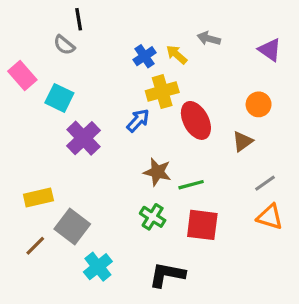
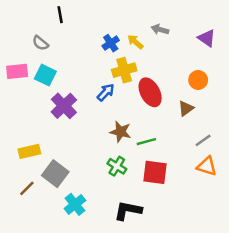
gray semicircle: (64, 45) -> (40, 43), moved
pink rectangle: (22, 75) -> (17, 71), moved, turned -55

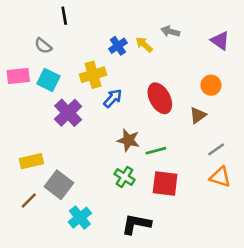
yellow cross: (124, 70) -> (93, 75), moved

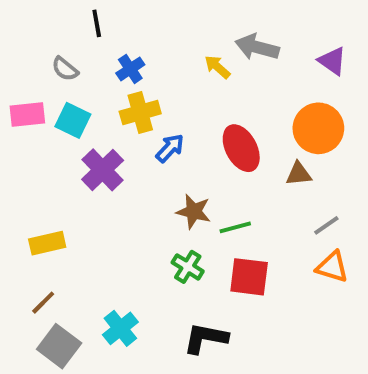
gray arrow: (170, 31) -> (257, 47), size x1.5
blue cross: (118, 46) -> (130, 69), moved
orange circle: (211, 85) -> (318, 128), size x1.6
brown triangle: (198, 115) -> (299, 174), turned 30
gray square: (59, 185) -> (59, 346), moved

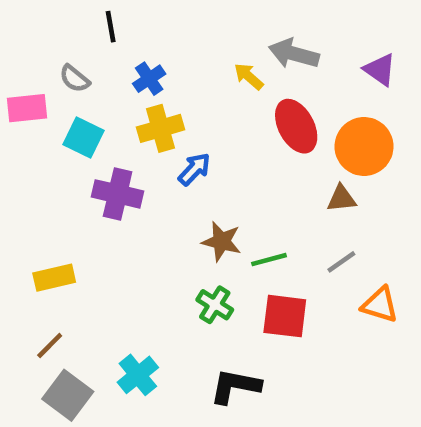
pink rectangle: (27, 114) -> (27, 108), moved
red ellipse: (241, 148) -> (296, 126), moved
purple cross: (103, 170) -> (118, 194), turned -33
gray line: (326, 225) -> (341, 262), moved

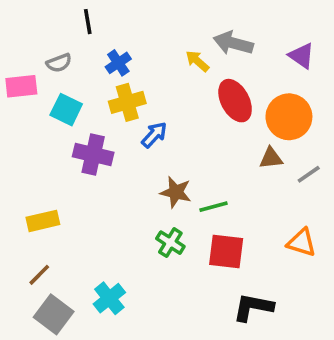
gray semicircle: (75, 79) -> (59, 63), turned -60
gray line: (341, 262) -> (309, 174), moved
black L-shape: (235, 386) -> (253, 307), moved

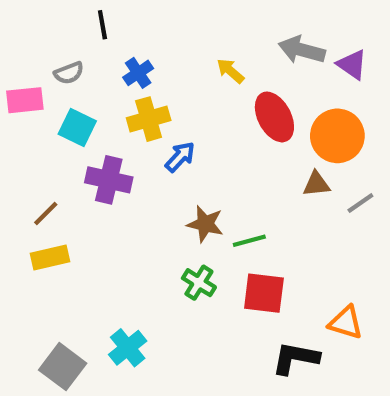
gray arrow: (233, 43) -> (302, 50), moved
orange triangle: (302, 243) -> (346, 323), moved
brown line: (39, 275) -> (46, 213), moved

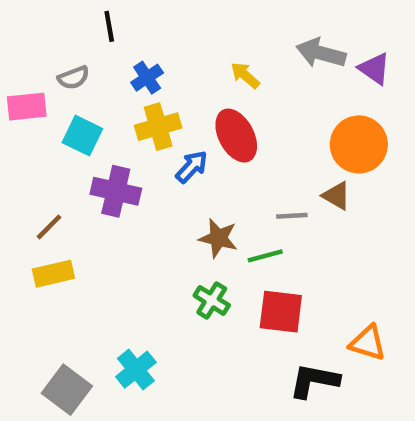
red ellipse: (274, 117) -> (236, 136), moved
brown triangle: (316, 184) -> (337, 196), turned 36
gray line: (360, 203) -> (292, 216), moved, turned 32

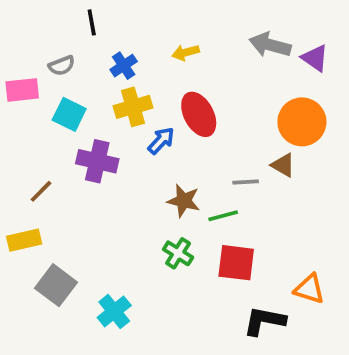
yellow arrow: (245, 75) -> (186, 52), moved, turned -56
yellow rectangle: (53, 274) -> (24, 240), moved
gray square: (67, 390) -> (56, 285), moved

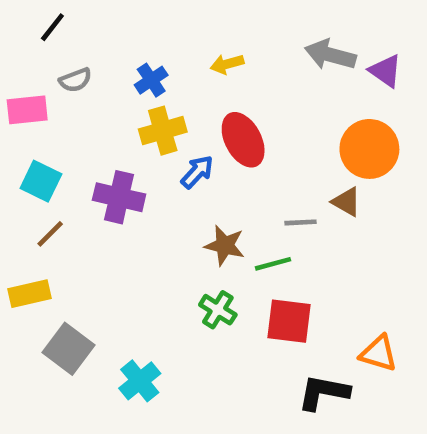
black line: (92, 22) -> (52, 27), moved, turned 48
cyan square: (69, 114) -> (41, 181), moved

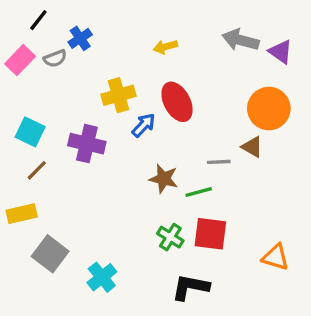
blue cross: (151, 80) -> (80, 38), moved
pink rectangle: (27, 110) -> (20, 60), moved, turned -40
green cross: (218, 310) -> (170, 237), moved
black L-shape: (323, 392) -> (190, 287), moved

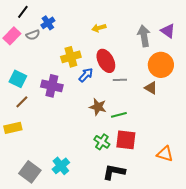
gray arrow: (240, 40) -> (144, 36), moved, turned 65
gray line: (219, 162) -> (120, 80), moved
gray square: (50, 254) -> (30, 172), moved

